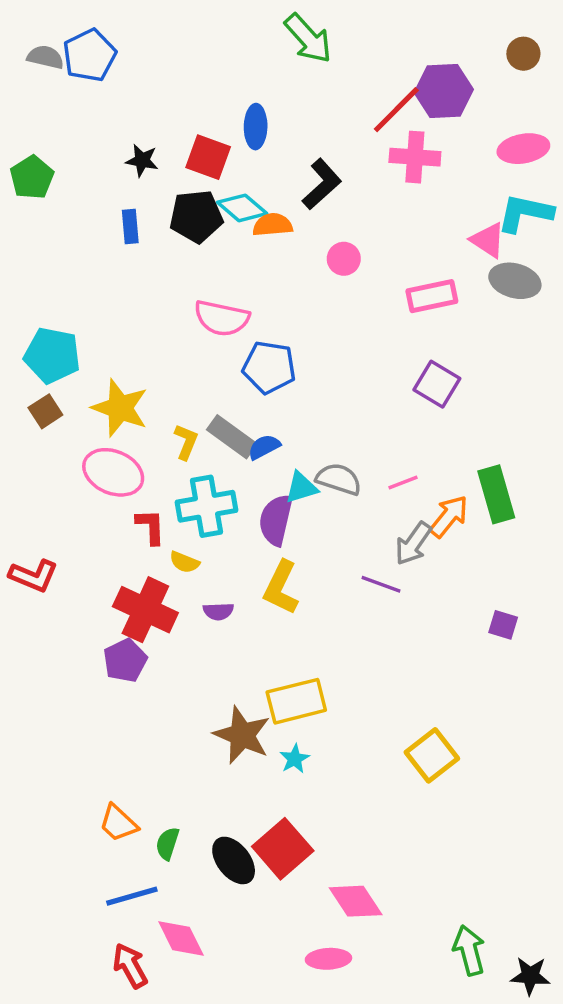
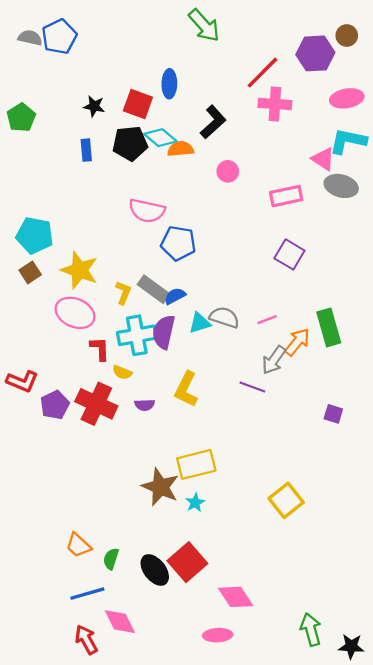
purple hexagon: (444, 91) -> (315, 53), moved
purple semicircle: (276, 520) -> (164, 332), moved
purple pentagon: (125, 660) -> (55, 405), moved

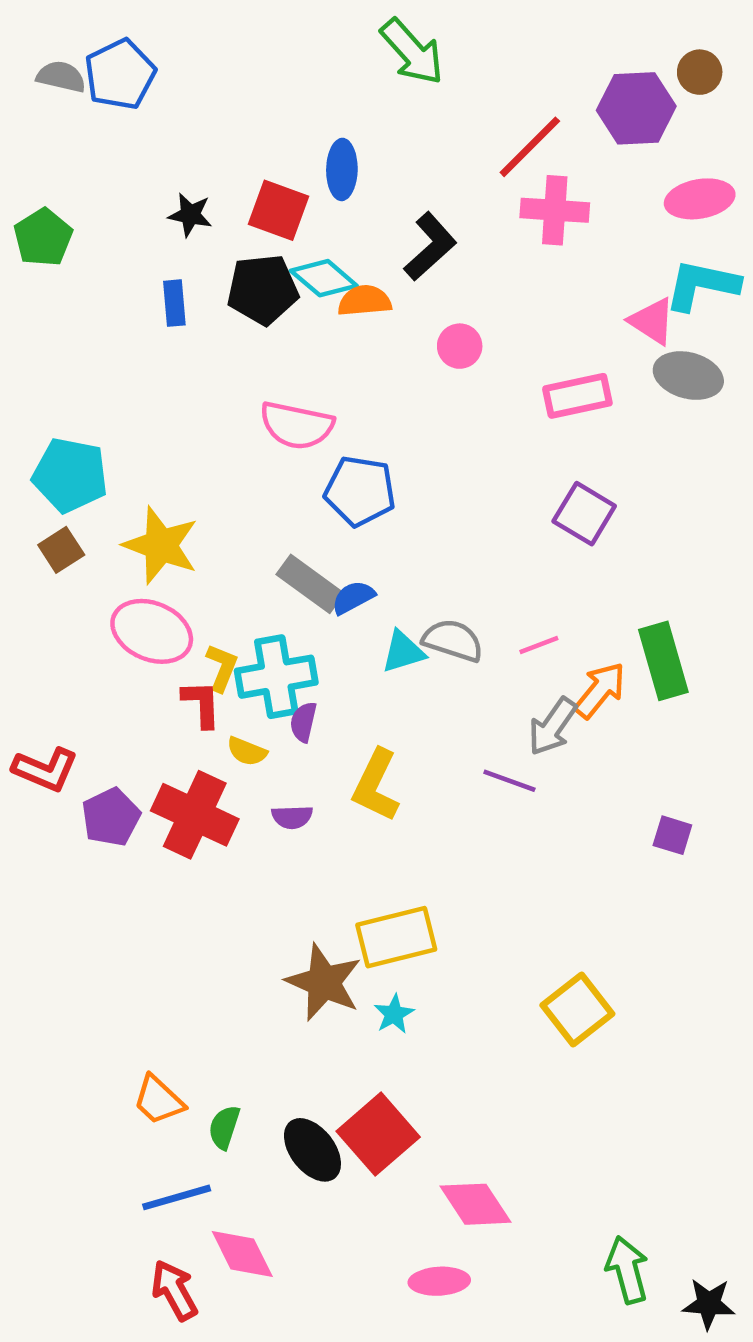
yellow L-shape: (123, 293) -> (222, 668), moved
purple semicircle: (164, 332) -> (303, 722), moved, size x0.6

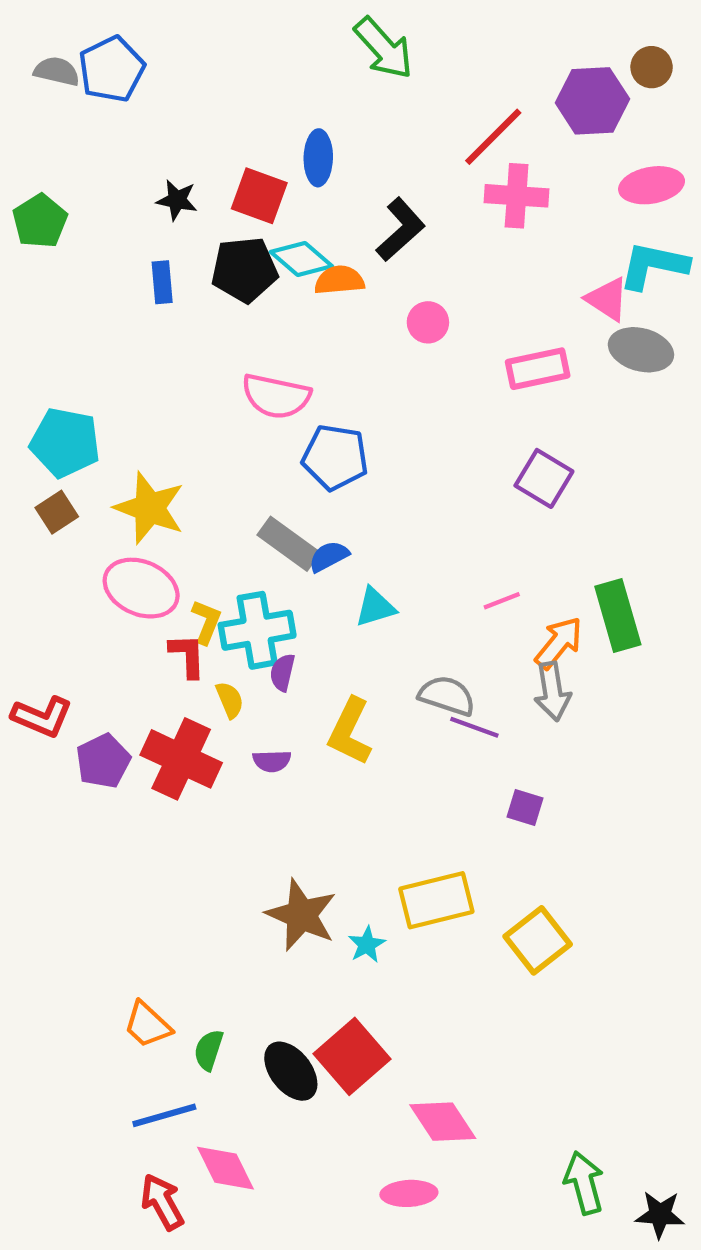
gray semicircle: (453, 640) -> (447, 696), moved
gray arrow: (552, 726) -> (552, 691), moved, turned -44
yellow semicircle: (247, 751) -> (230, 700), turned -135
purple square: (672, 835) -> (525, 807), moved
yellow rectangle: (396, 937) -> (436, 900), moved

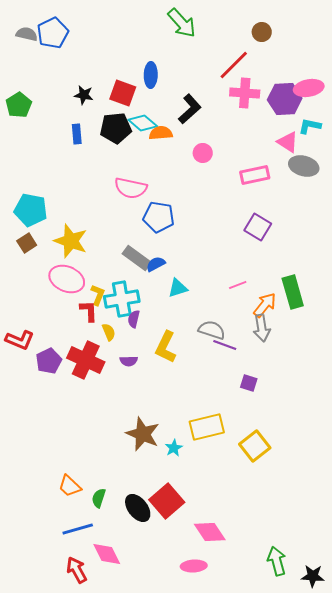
brown circle: (652, 67) -> (262, 32), moved
purple hexagon: (592, 101) -> (285, 99), moved
cyan L-shape: (654, 265) -> (310, 126), size x0.7

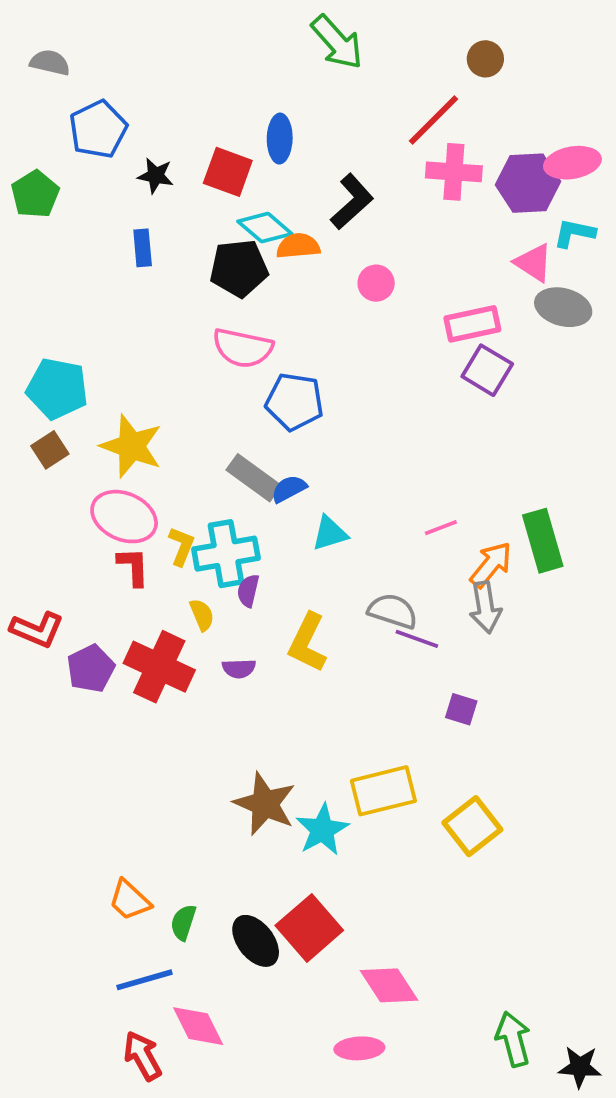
blue pentagon: (53, 33) -> (98, 129), moved
black pentagon: (116, 128) -> (239, 268), moved
purple square: (258, 227) -> (487, 370), moved
red L-shape: (89, 311) -> (133, 567), moved
cyan star: (174, 448) -> (322, 830), size x1.6

